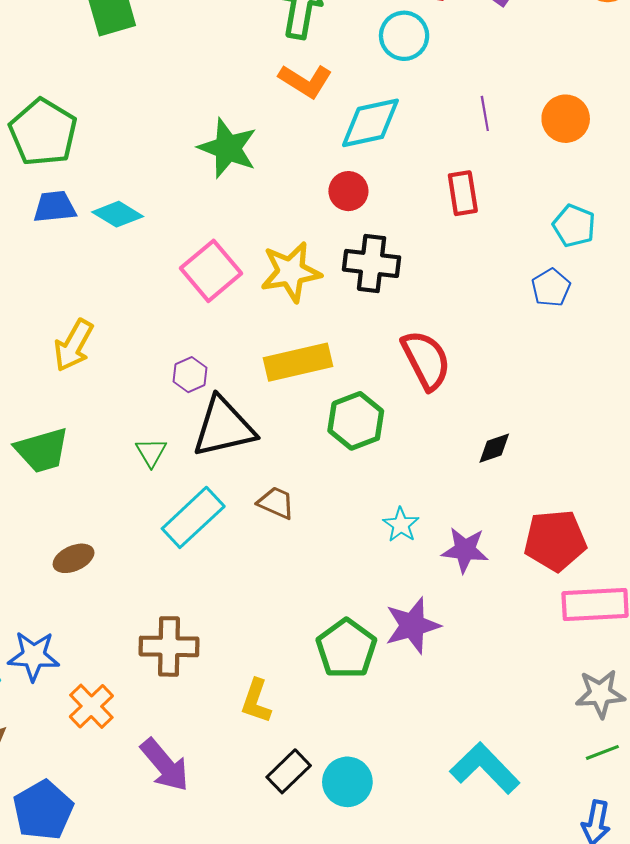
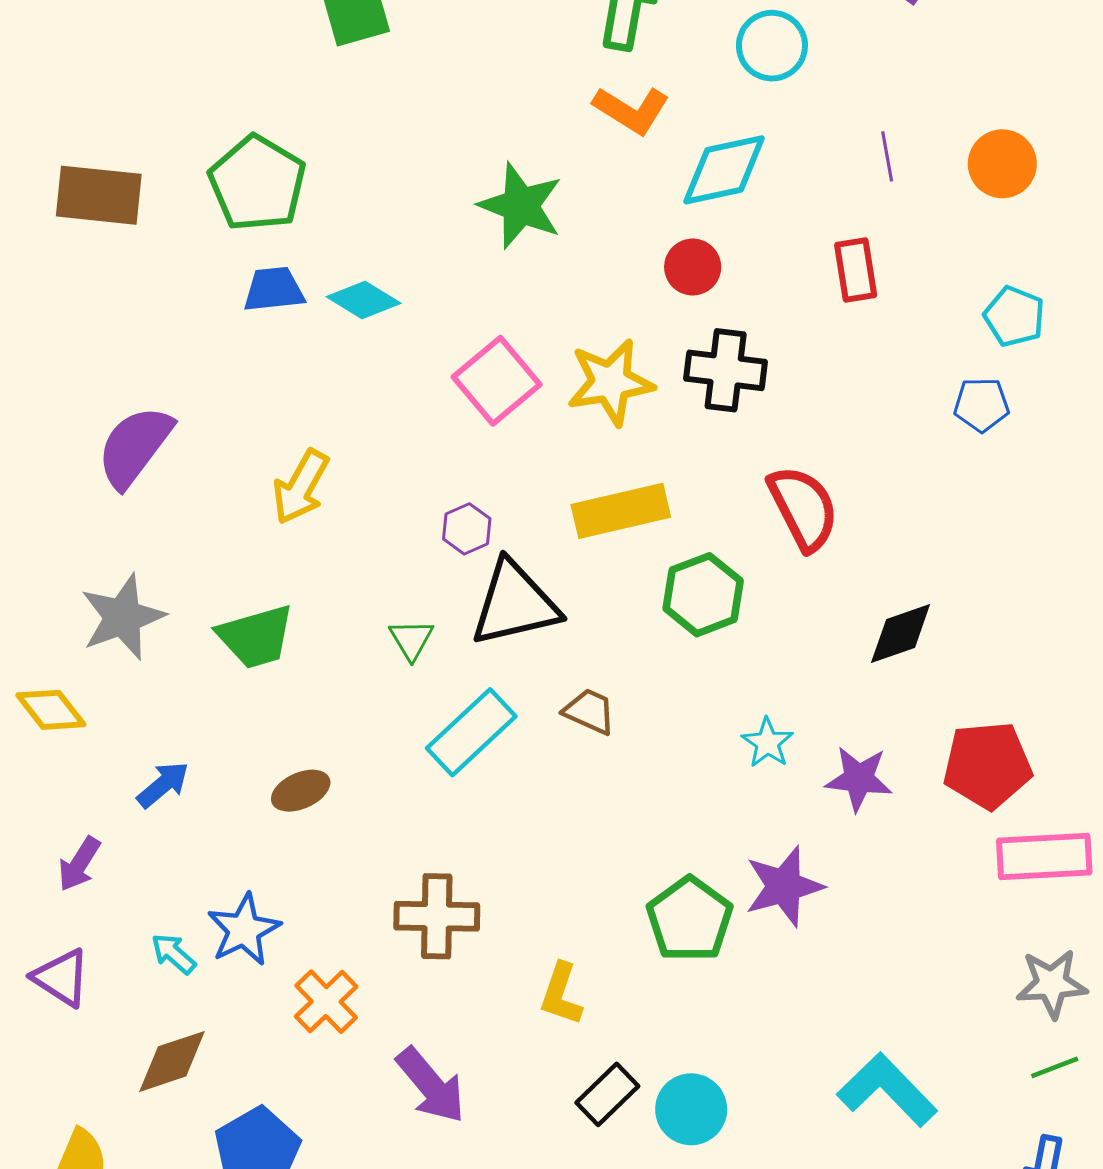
blue pentagon: (551, 288) -> (981, 405), turned 30
black diamond: (494, 448) -> (901, 634), size x1.4
blue star: (34, 656) -> (244, 930), turned -30

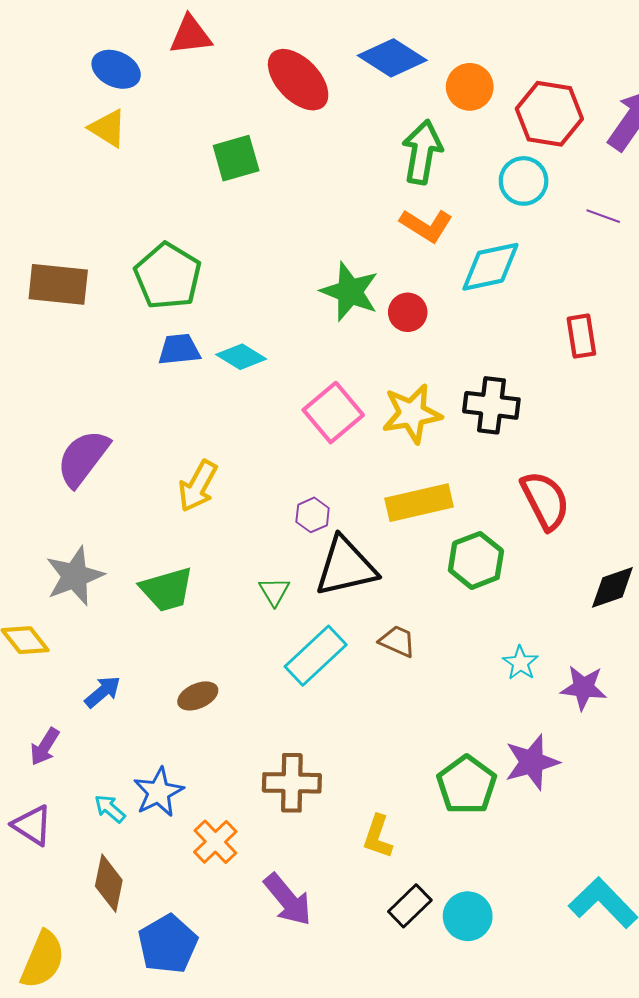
purple line: (887, 156) -> (603, 216), moved, turned -60
red circle: (693, 267) -> (408, 312), moved
brown diamond: (172, 1061) -> (109, 883), turned -60

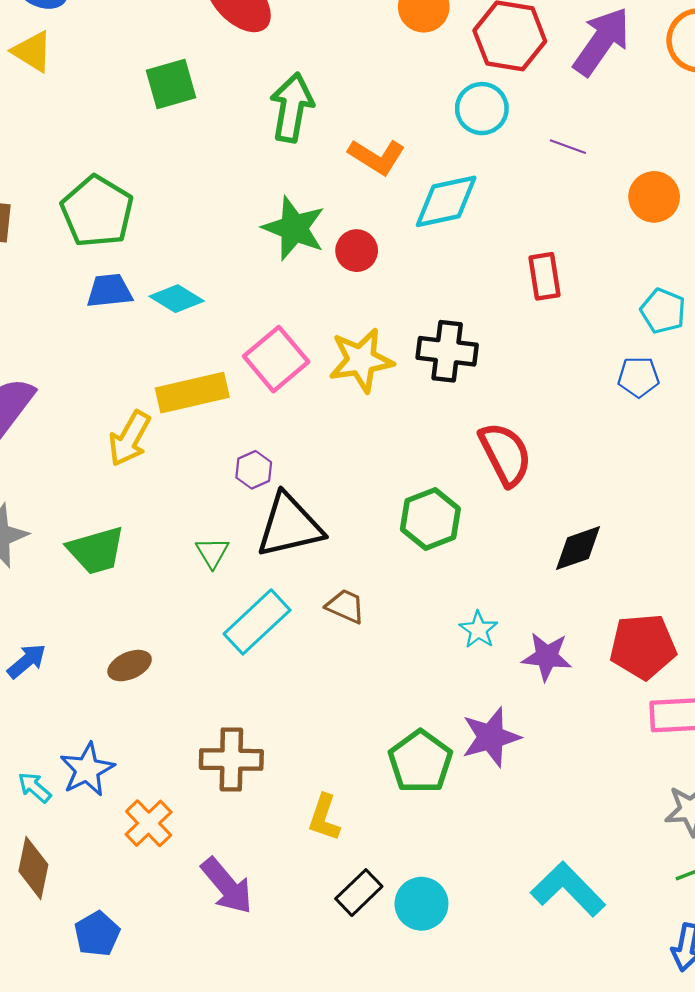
green arrow: (422, 152) -> (292, 107), moved
yellow rectangle: (419, 503) -> (192, 393), moved
blue pentagon: (168, 944) -> (97, 934), size x0.7

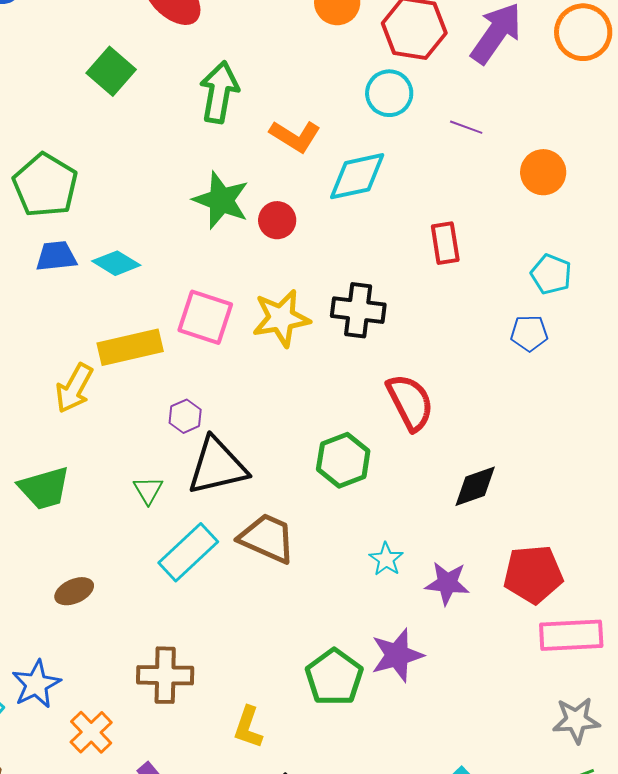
green square: (171, 84) -> (111, 71), turned -33
pink square: (276, 359) -> (205, 317), turned -32
brown trapezoid: (345, 606) -> (267, 538), size x1.6

